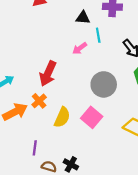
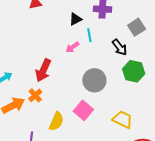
black triangle: (83, 18) -> (75, 19), turned -32
yellow semicircle: (62, 117) -> (56, 121), moved

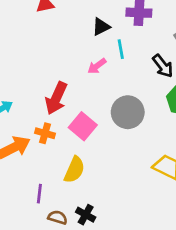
orange cross: (35, 95) -> (45, 133), turned -32
pink square: (83, 110) -> (83, 126), moved

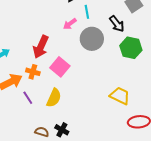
gray circle: (128, 112) -> (92, 39), moved
purple line: (39, 194) -> (28, 98), moved, turned -40

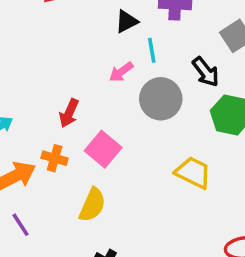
red arrow: (41, 47) -> (69, 113), size x0.7
yellow trapezoid: (120, 96) -> (193, 173), moved
purple line: (28, 98) -> (20, 225), moved

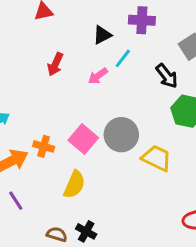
cyan line: (152, 50) -> (123, 58), turned 48
gray circle: (161, 99) -> (121, 135), moved
red arrow: (69, 113) -> (55, 64), moved

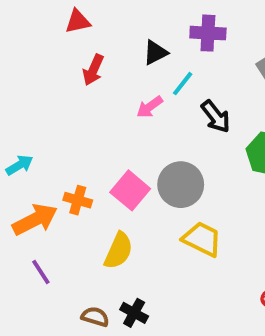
red arrow: (55, 64) -> (93, 70), moved
black arrow: (167, 76) -> (216, 117), moved
yellow trapezoid: (157, 158) -> (202, 239), moved

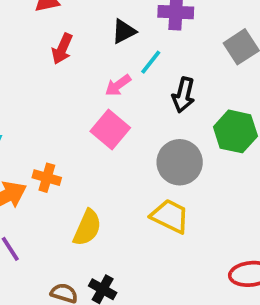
black arrow: (216, 117) -> (183, 95), turned 52
gray circle: (181, 185) -> (180, 162), moved
pink square: (130, 190) -> (110, 130), moved

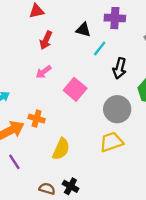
black triangle: (124, 31) -> (83, 30), turned 42
pink arrow: (118, 85) -> (44, 72), moved
yellow trapezoid: (170, 216) -> (111, 142), turned -45

